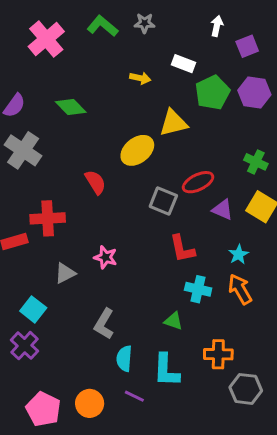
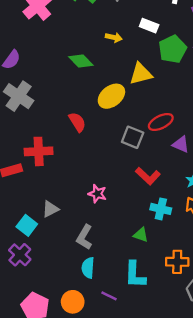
green diamond: (71, 107) -> (81, 61), moved
red L-shape: (182, 249) -> (148, 176), turned -35
pink star: (105, 257) -> (97, 194), moved
gray triangle: (65, 273) -> (50, 209), moved
cyan semicircle: (124, 359) -> (88, 268), moved

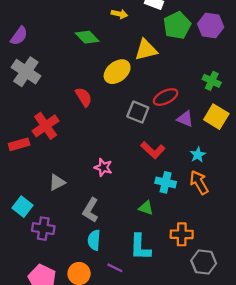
red cross: (39, 151) -> (46, 126), turned -32
cyan square: (27, 225) -> (22, 207), moved
purple cross: (20, 255) -> (43, 229), moved, turned -35

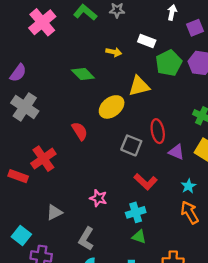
red ellipse: (166, 97) -> (158, 131), turned -75
red rectangle: (19, 144) -> (18, 176), turned 36
cyan cross: (166, 182) -> (136, 212), moved, turned -30

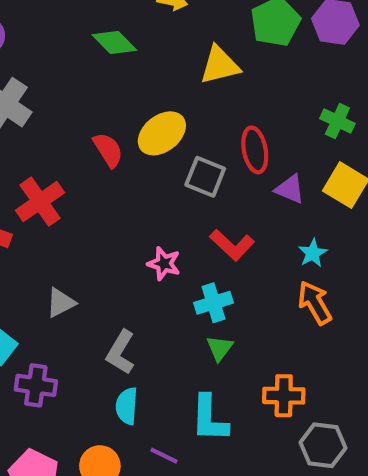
yellow ellipse: (112, 107) -> (162, 133), moved
pink star: (98, 198) -> (164, 264), moved
green triangle: (139, 237) -> (220, 348), turned 48

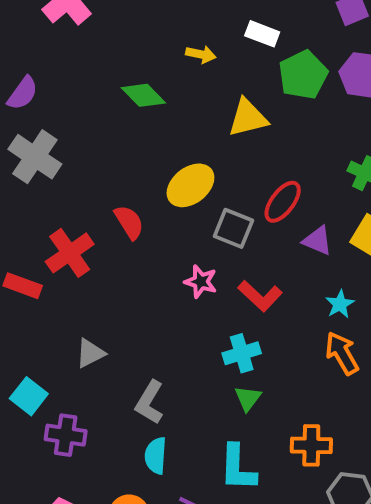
red semicircle: (108, 150) -> (129, 222), moved
red ellipse: (255, 150) -> (283, 202), turned 48
pink star: (164, 264) -> (201, 282), moved

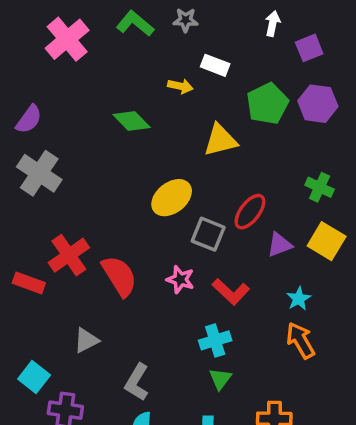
white rectangle: (262, 34) -> (215, 65), moved
red semicircle: (129, 222) -> (119, 276), moved, size x1.4
purple triangle: (317, 241) -> (280, 245), turned -44

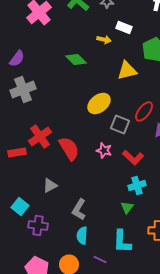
gray cross: (39, 173) -> (23, 90), turned 35
red rectangle: (29, 283) -> (17, 152), turned -30
cyan cross: (215, 340) -> (137, 186), moved

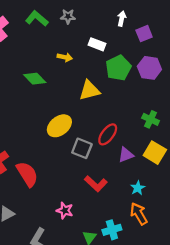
white rectangle: (124, 28) -> (97, 44), moved
pink star: (104, 150) -> (65, 211), moved
cyan cross: (137, 186) -> (112, 230), moved

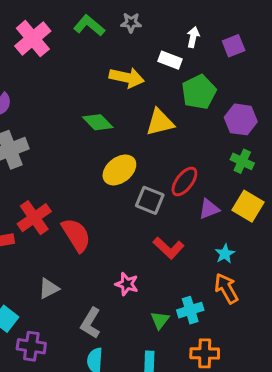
white arrow: (122, 19) -> (193, 37), moved
yellow arrow: (65, 57) -> (127, 78), size x1.6
purple hexagon: (149, 68) -> (241, 119), moved
green diamond: (35, 79) -> (98, 122), moved

